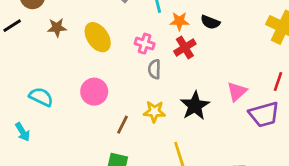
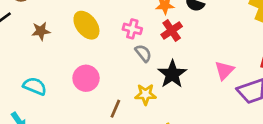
brown star: (57, 28) -> (41, 31), moved
gray semicircle: (154, 69) -> (143, 53), turned 144
black star: (195, 106) -> (172, 74), moved

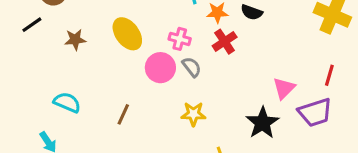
black star: (172, 74) -> (262, 123), moved
pink circle: (86, 78) -> (160, 68), moved
brown line: (115, 109) -> (123, 114), moved

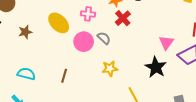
pink cross: (180, 39) -> (88, 14), moved

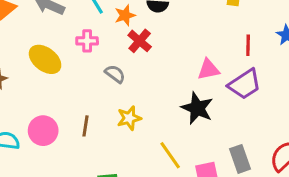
pink circle: (84, 42) -> (43, 131), moved
pink triangle: (166, 43) -> (208, 69), turned 49
brown line: (64, 76) -> (86, 126), moved

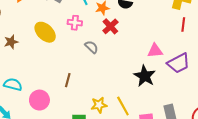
red line: (248, 45) -> (183, 25), moved
yellow star: (129, 118) -> (99, 105), moved
pink circle: (43, 131) -> (39, 100), moved

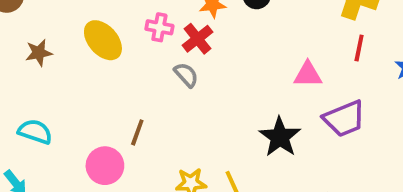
red cross: (110, 26) -> (198, 39), moved
pink triangle: (155, 51) -> (308, 75), moved
pink circle: (39, 100) -> (105, 166), moved

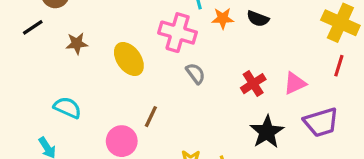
pink cross: (159, 27) -> (178, 33), size x1.6
red cross: (198, 39) -> (253, 84), moved
yellow ellipse: (103, 40) -> (129, 59), moved
pink triangle: (308, 75) -> (295, 83), turned -30

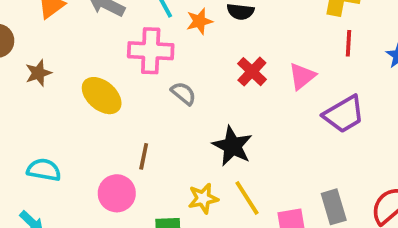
brown star: (77, 43) -> (38, 73), moved
red cross: (253, 84) -> (252, 72), moved
black star: (267, 132) -> (232, 146), moved

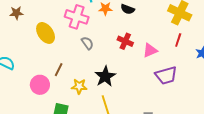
red cross: (252, 72) -> (125, 41), turned -35
yellow star: (203, 198) -> (79, 86), moved

